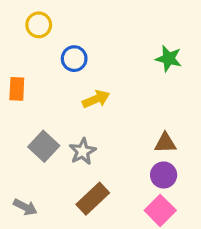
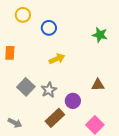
blue circle: (74, 59) -> (49, 28), moved
purple circle: (164, 175) -> (73, 101), moved

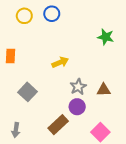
blue circle: (49, 28) -> (52, 14), moved
gray star: (49, 90) -> (78, 87), moved
gray arrow: (15, 123) -> (16, 130), turned 72

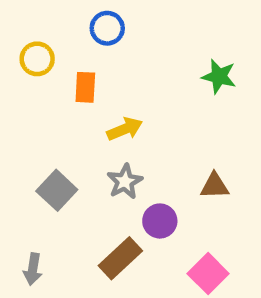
yellow circle: (24, 16) -> (37, 59), moved
orange rectangle: (11, 56) -> (85, 87), moved
gray star: (78, 87) -> (125, 182), moved

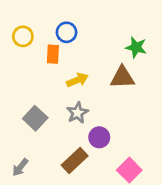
blue circle: (107, 28) -> (67, 32), moved
brown triangle: (215, 186) -> (122, 77), moved, size x1.4
gray arrow: (33, 269) -> (20, 167), turned 30

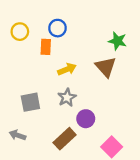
brown triangle: (122, 77) -> (106, 67), turned 50
gray square: (35, 118) -> (30, 102), turned 36
gray arrow: (20, 167) -> (17, 135), moved, turned 70

